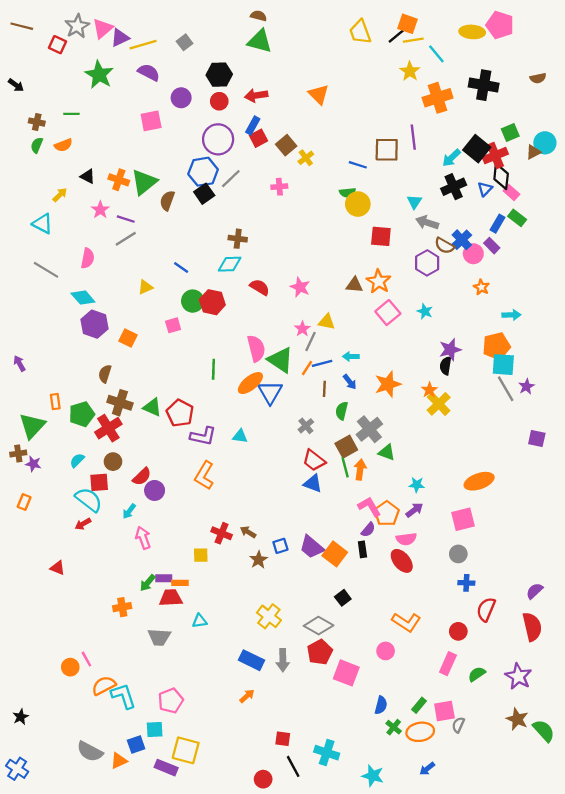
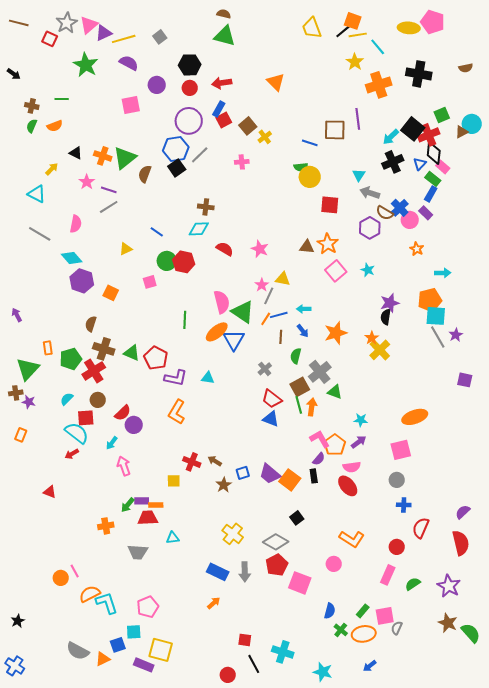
green rectangle: (517, 218) -> (433, 179), moved

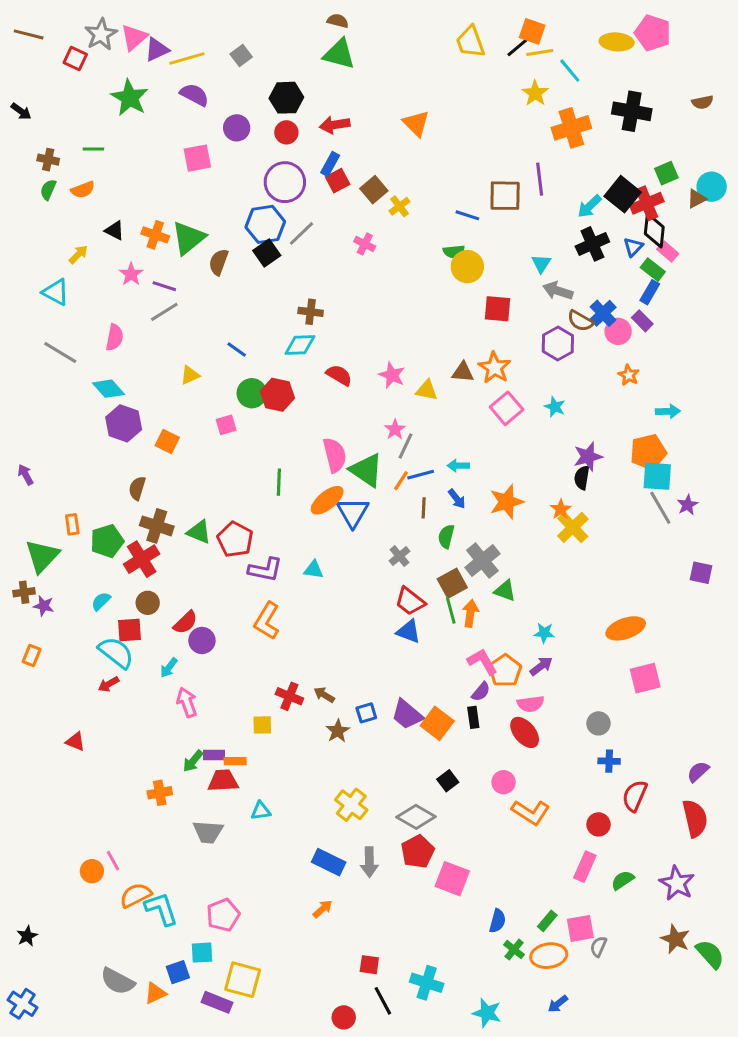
pink cross: (242, 162) -> (365, 244), turned 32
yellow triangle: (283, 279) -> (427, 390), moved
pink square: (401, 450) -> (645, 678), moved
pink circle: (334, 564) -> (504, 782), moved

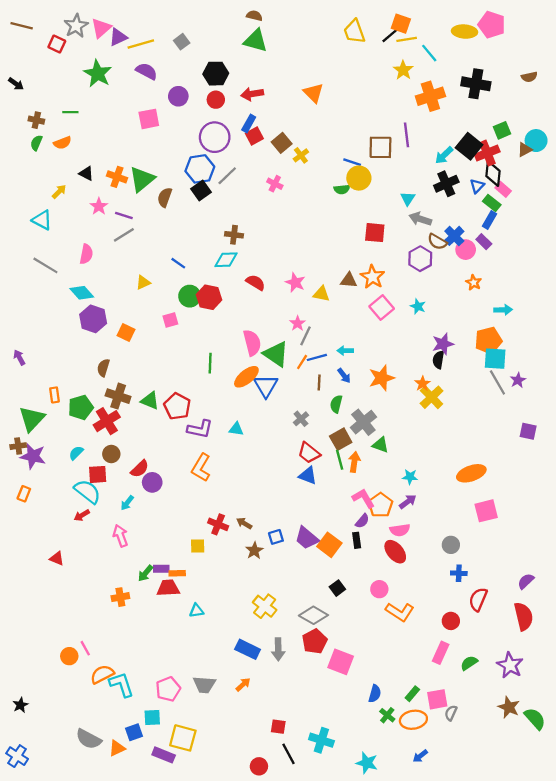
yellow circle: (467, 267) -> (359, 178), moved
purple star: (44, 606) -> (33, 456), size x1.6
pink arrow: (187, 702) -> (120, 536), moved
gray trapezoid: (208, 832) -> (204, 685), moved

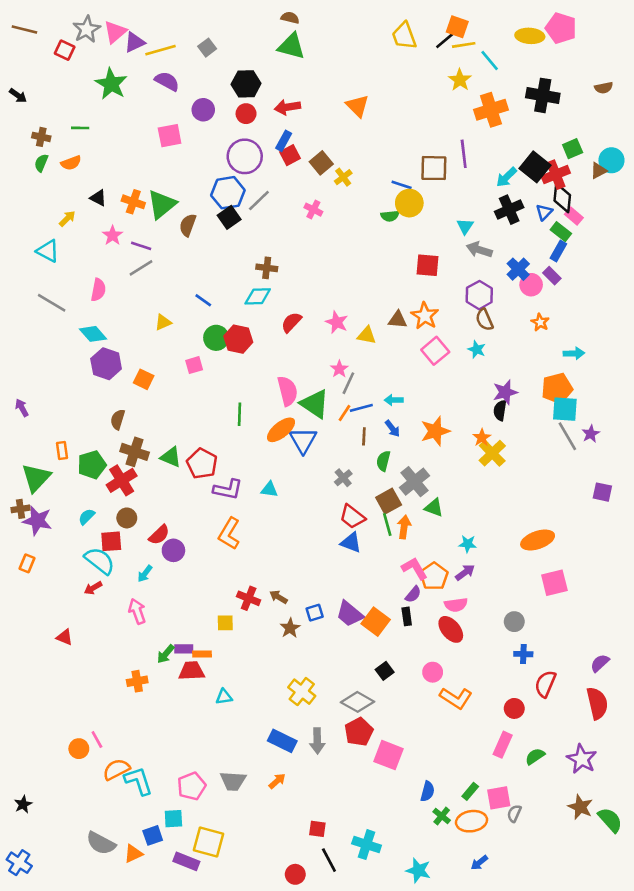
brown semicircle: (437, 242) -> (484, 320), moved, turned 36
red semicircle: (256, 283) -> (291, 322), turned -78

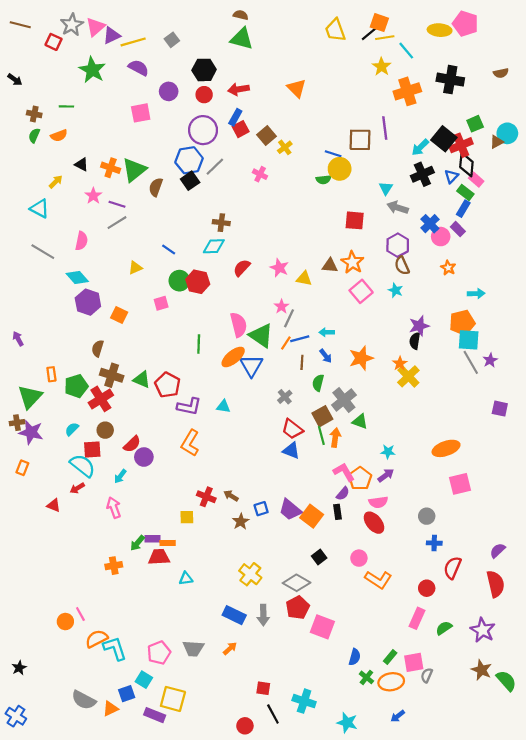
red triangle: (65, 637) -> (54, 505), moved
cyan square: (173, 819) -> (144, 680), turned 35

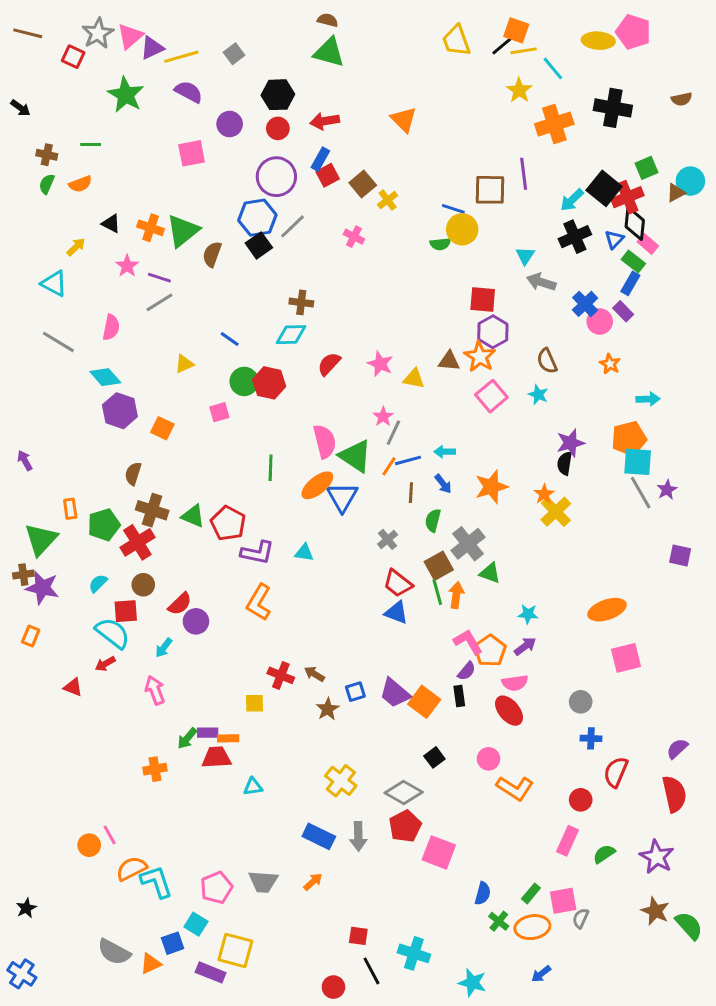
purple hexagon: (398, 245) -> (493, 332), moved

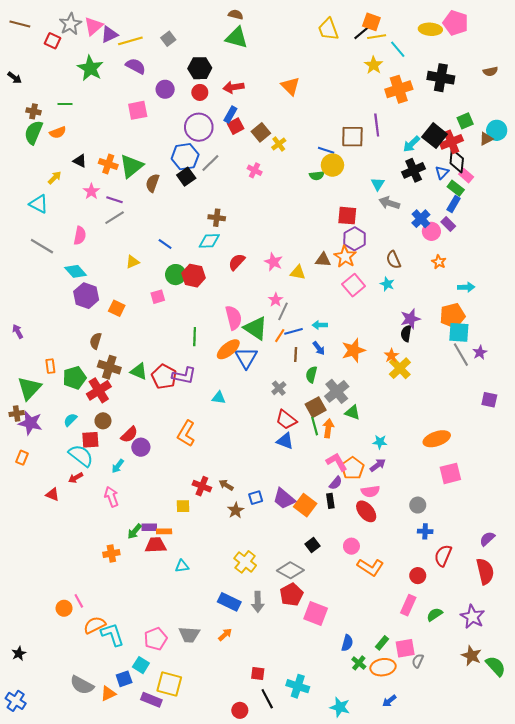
green semicircle: (47, 184) -> (34, 132), size x1.6
purple L-shape: (257, 553) -> (184, 376), moved

